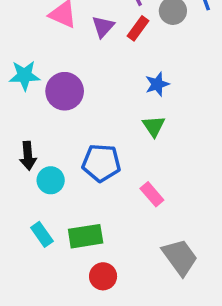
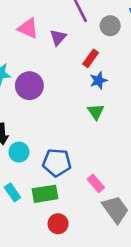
red rectangle: (138, 28) -> (91, 58), moved
blue pentagon: (101, 163) -> (57, 163), moved
pink rectangle: (152, 194) -> (96, 183), moved

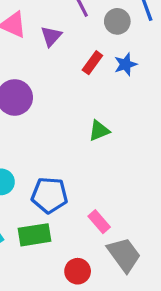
blue star: (98, 80) -> (126, 64), moved
green triangle: (96, 112) -> (99, 131), turned 42
red circle: (58, 224) -> (78, 271), moved

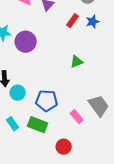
green rectangle: (35, 235) -> (38, 125), turned 30
gray trapezoid: (124, 255) -> (99, 106), moved

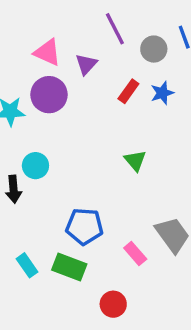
purple circle: (26, 42) -> (49, 95), moved
green triangle: (77, 62) -> (135, 161), turned -48
cyan circle: (18, 93) -> (35, 166), moved

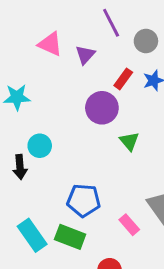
purple circle: (49, 95) -> (102, 108), moved
cyan rectangle: (27, 265) -> (32, 235), size x1.5

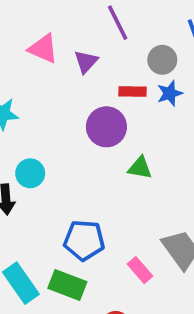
gray circle: (146, 41) -> (162, 60), moved
red rectangle: (123, 79) -> (133, 91), turned 55
green triangle: (129, 141) -> (140, 168), turned -40

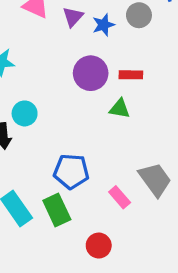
red rectangle: (133, 91) -> (131, 75), moved
blue star: (170, 93) -> (104, 25), moved
green rectangle: (67, 285) -> (57, 210), turned 44

